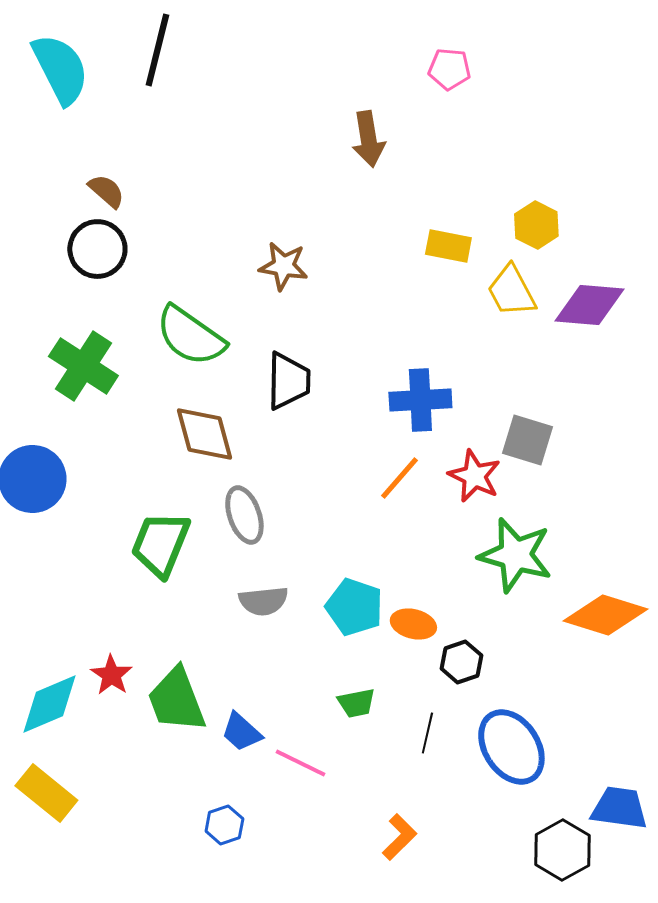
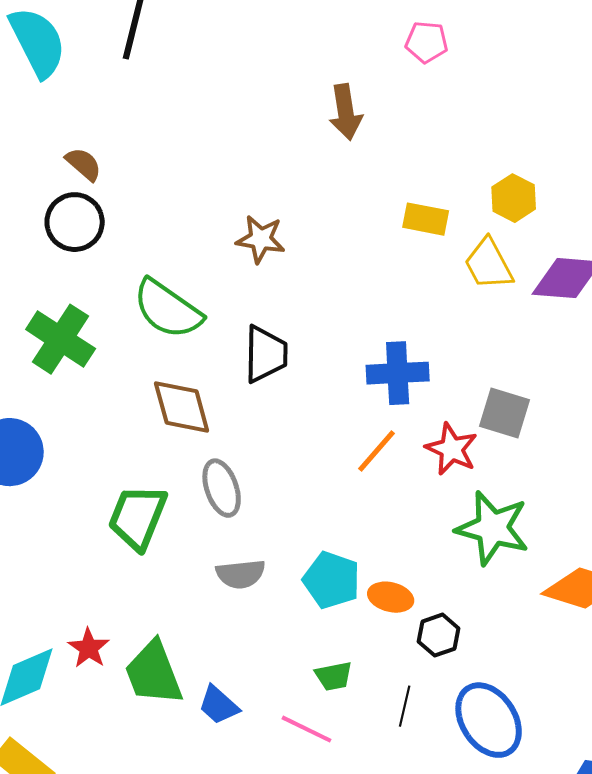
pink line: (300, 763) -> (307, 729), moved

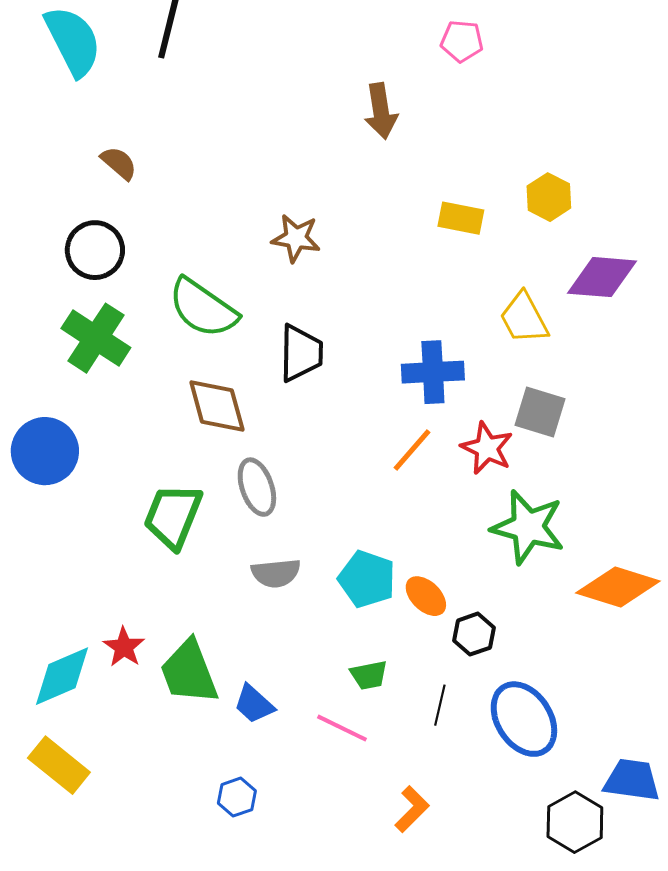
black circle: (75, 222) -> (95, 250), moved
yellow trapezoid: (489, 264) -> (524, 318), moved
orange ellipse: (391, 597) -> (426, 596), turned 30

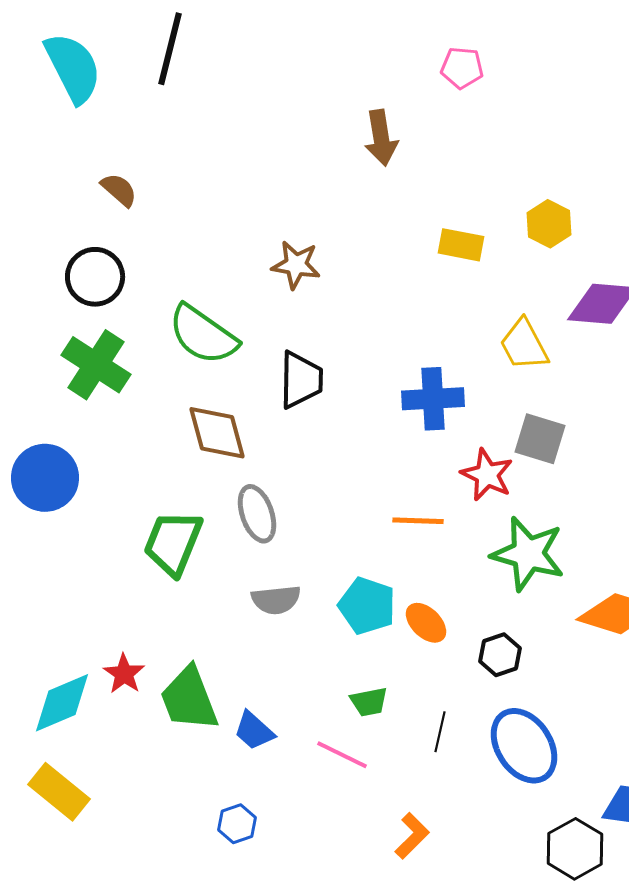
orange line: (412, 450) -> (418, 521), moved, turned 51
black hexagon: (474, 634) -> (500, 655), moved

